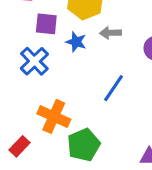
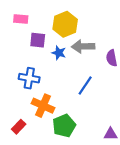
gray arrow: (110, 33) -> (83, 46), size x1.5
blue cross: (34, 61) -> (29, 78), moved, turned -36

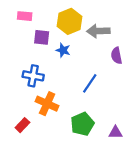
gray arrow: (83, 46) -> (98, 31), moved
green pentagon: (64, 126) -> (82, 124), moved

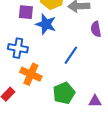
blue star: (63, 50) -> (46, 24), size x1.5

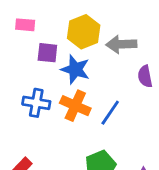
orange cross: (31, 74) -> (75, 106), moved

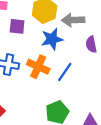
blue star: (75, 69) -> (52, 39), moved, turned -30

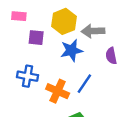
orange cross: (38, 67) -> (58, 91), moved

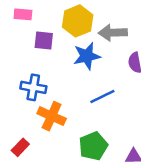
blue line: (84, 84) -> (102, 96), turned 30
orange cross: (58, 91) -> (52, 116), moved

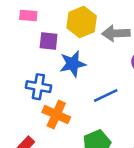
blue star: (87, 56) -> (73, 64), moved

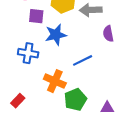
orange cross: (56, 115) -> (55, 81), moved

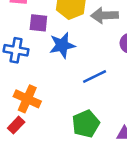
blue cross: (28, 53) -> (16, 50), moved
orange cross: (55, 81) -> (27, 99), moved

